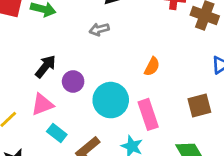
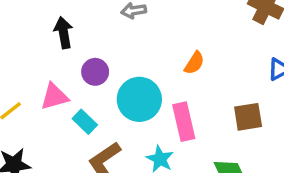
black arrow: (45, 66) -> (63, 33), moved, turned -55
cyan rectangle: (57, 133) -> (85, 122), moved

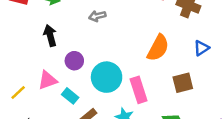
orange semicircle: (194, 63) -> (158, 48), moved, size x1.6

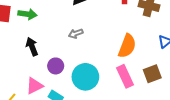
gray arrow: (97, 16) -> (76, 34), moved
pink rectangle: (139, 90) -> (125, 76), moved

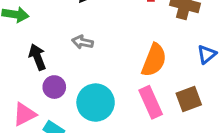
gray arrow: (76, 34) -> (83, 42), turned 32
black arrow: (32, 47) -> (37, 57), moved

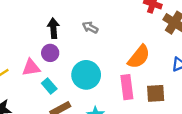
purple circle: (54, 87) -> (50, 53), moved

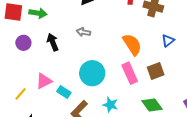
purple circle: (50, 53) -> (23, 43), moved
orange semicircle: (139, 57) -> (132, 44), turned -55

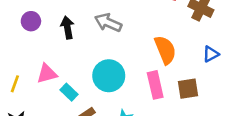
gray arrow: (83, 32) -> (108, 23), size x1.5
yellow line: (21, 94) -> (15, 84), turned -32

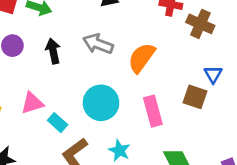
orange semicircle: (165, 50) -> (142, 58), moved, turned -120
blue triangle: (211, 54) -> (213, 74), turned -30
brown square: (188, 89) -> (195, 97), moved, turned 30

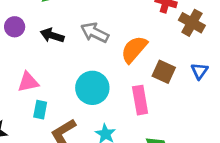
black arrow: (53, 51) -> (52, 35), turned -65
brown square: (195, 97) -> (164, 72), moved
cyan rectangle: (58, 123) -> (40, 110), moved, turned 54

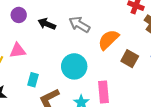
pink triangle: (28, 82) -> (18, 51), moved
pink rectangle: (140, 100) -> (103, 92), moved

